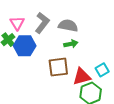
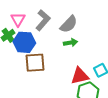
gray semicircle: (68, 26) -> (69, 24), turned 120
brown square: (58, 67) -> (35, 63), moved

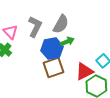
blue hexagon: (24, 42) -> (52, 49), moved
brown square: (35, 63) -> (54, 68), moved

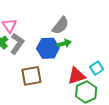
gray L-shape: (35, 27) -> (17, 44), moved
brown square: (54, 68) -> (31, 76), moved

